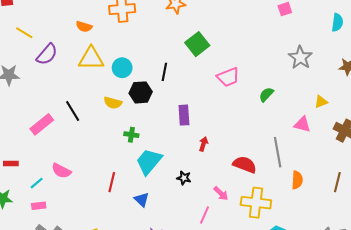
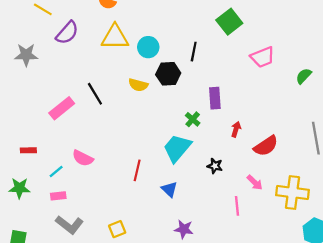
green cross: (131, 135) -> (193, 119), moved, turned 32
red semicircle: (245, 165) -> (266, 146), moved, turned 125
pink line: (204, 215) -> (237, 206), turned -30

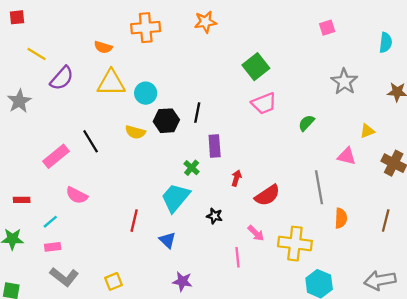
green square: (229, 22) -> (256, 67), moved
black line: (194, 52) -> (197, 113), moved
gray star: (26, 55) -> (19, 101), turned -30
pink semicircle: (83, 158) -> (77, 195), moved

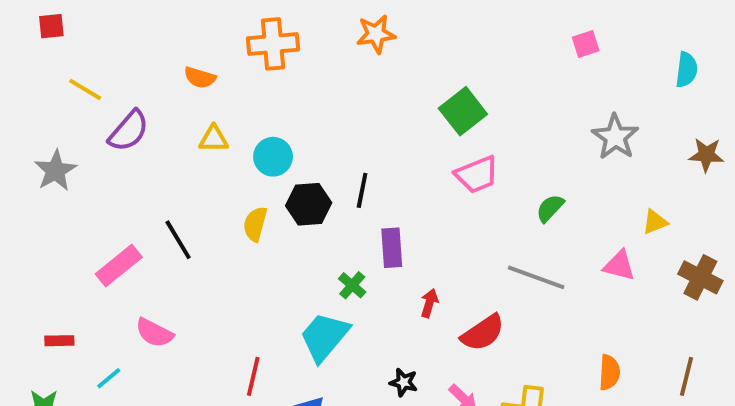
yellow triangle: (111, 83) -> (214, 139), size x0.6
yellow semicircle: (135, 132) -> (255, 224), turned 90
gray line: (319, 187) -> (536, 277), moved, turned -60
black star: (215, 216) -> (404, 382), moved

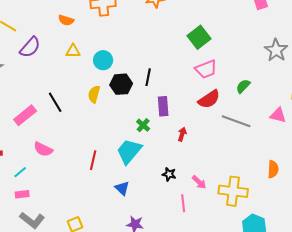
red semicircle: (483, 333) -> (209, 99), moved
red line: (253, 376) -> (93, 160), moved

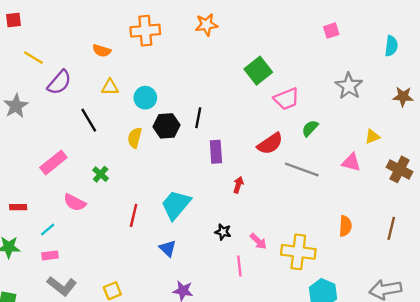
pink trapezoid: (206, 69) -> (287, 99), moved
black line: (55, 102) -> (89, 120), moved
green cross: (143, 125) -> (101, 174), moved

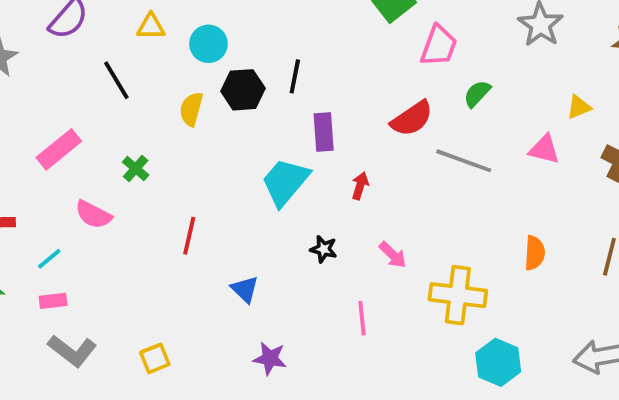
pink trapezoid: (287, 99) -> (439, 46), turned -48
cyan trapezoid: (176, 205) -> (285, 182), moved
black star: (223, 232) -> (324, 249), moved
pink arrow: (258, 241) -> (393, 255), moved

